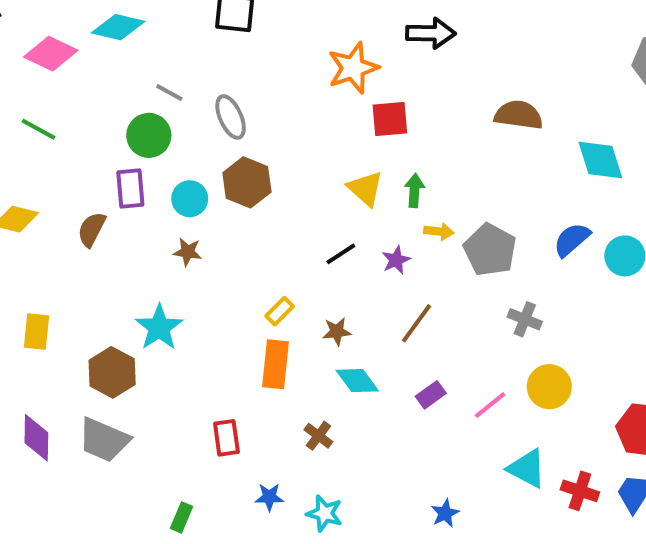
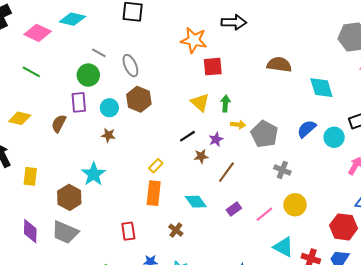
orange star: (353, 68) -> (194, 40), turned 30
brown star: (337, 332) -> (201, 156), moved

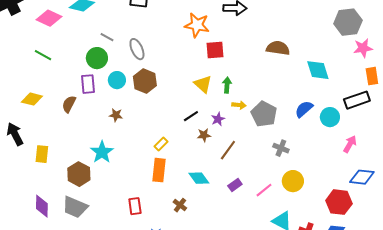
cyan circle: (109, 108) -> (117, 80), moved

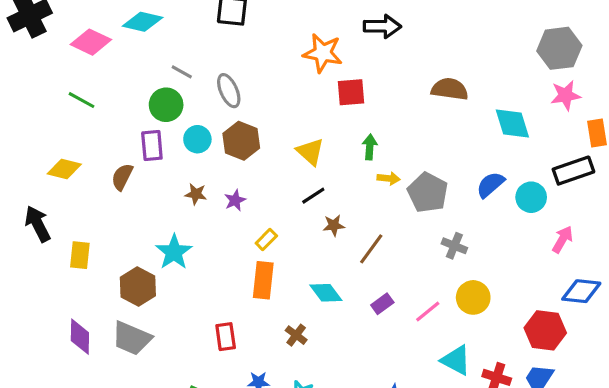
pink star: (363, 48) -> (566, 95), moved
yellow triangle: (203, 84) -> (310, 152), moved
purple star: (218, 119) -> (235, 200), moved

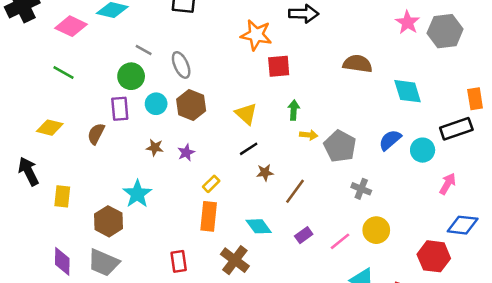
pink star: (566, 95) -> (408, 22), moved, turned -30
brown cross: (296, 335) -> (235, 260), size x1.6

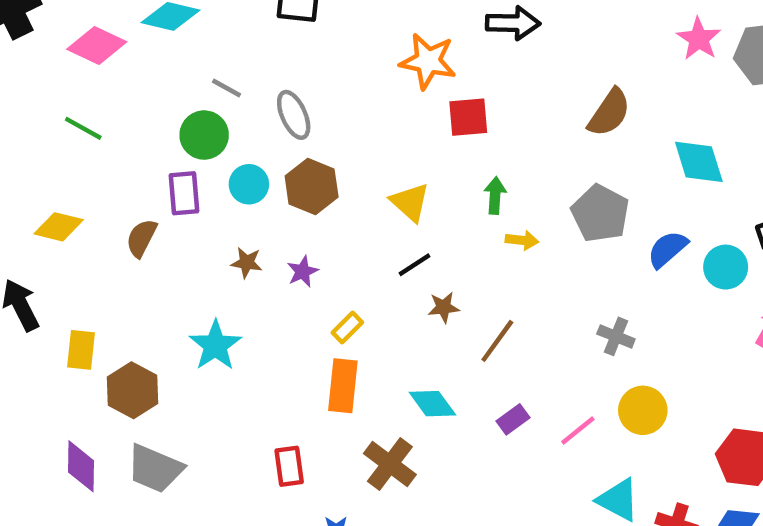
brown semicircle: (357, 64) -> (609, 113), turned 116
gray pentagon: (340, 146) -> (600, 213), moved
brown hexagon: (109, 221) -> (133, 390), moved

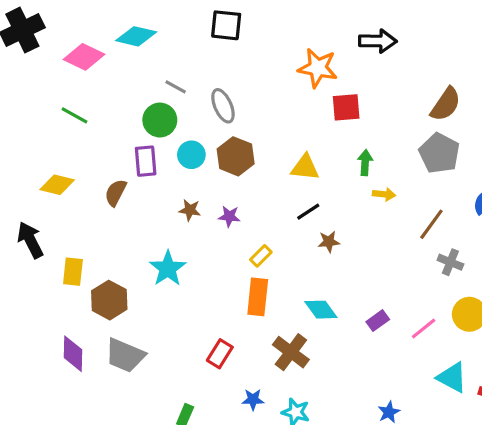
yellow triangle: (410, 202) -> (305, 167), turned -36
gray pentagon: (600, 213) -> (439, 153), moved
purple star: (303, 272) -> (229, 216), turned 30
brown line: (497, 341) -> (431, 224), moved
red rectangle: (289, 466) -> (220, 354), turned 40

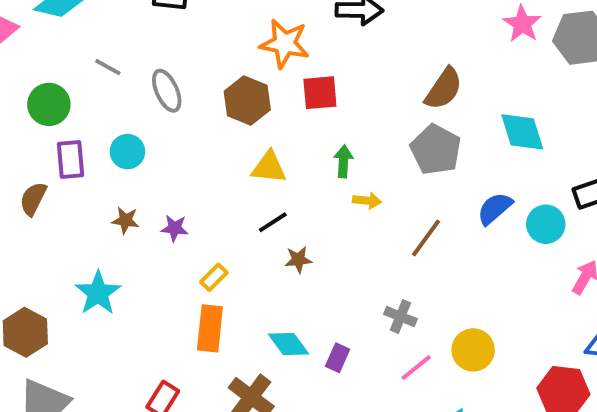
green circle: (160, 120) -> (49, 104), moved
brown hexagon: (236, 156) -> (247, 100), moved
gray cross: (450, 262) -> (400, 317), moved
purple rectangle: (378, 321) -> (338, 358), moved, turned -30

